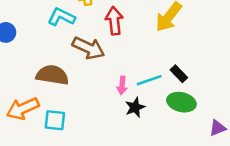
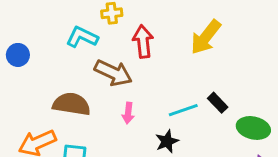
pink arrow: (122, 85) -> (128, 113), moved
green ellipse: (181, 102) -> (253, 128), moved

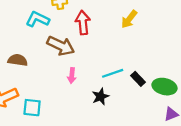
yellow arrow: (206, 37) -> (129, 19), size x0.7
black rectangle: (218, 103) -> (138, 79), moved
brown semicircle: (72, 104) -> (18, 60), moved, size x0.7

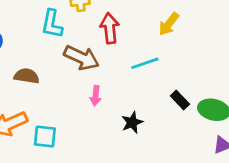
cyan L-shape: (38, 19) -> (52, 24), turned -105
cyan line: (113, 73) -> (145, 63), moved

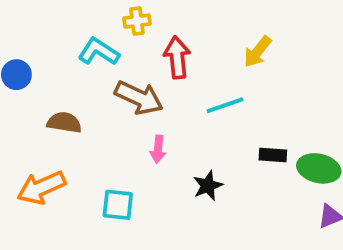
cyan L-shape: (52, 24) -> (99, 52), turned 112
black rectangle: (180, 100) -> (273, 155), turned -42
cyan square: (45, 137) -> (118, 205), moved

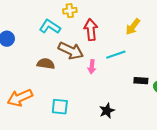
brown semicircle: (64, 122) -> (46, 64), moved
pink arrow: (158, 149) -> (92, 67), moved
black star: (208, 186) -> (107, 111), moved

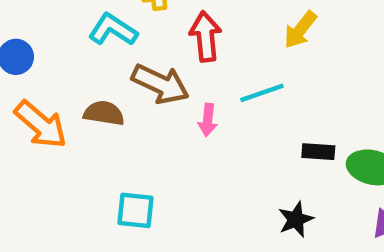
orange arrow: (20, 98) -> (41, 125), moved, turned -115
black star: (107, 111) -> (296, 219), moved

